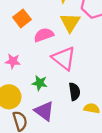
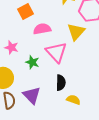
yellow triangle: (70, 22) -> (76, 32), moved
green star: (40, 83) -> (32, 62), moved

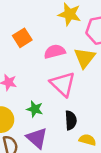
pink semicircle: (42, 29) -> (55, 51), moved
green star: (32, 62) -> (35, 109), moved

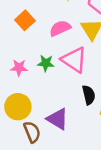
green star: (35, 109) -> (46, 63), moved

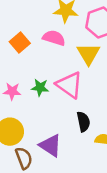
pink semicircle: (60, 28) -> (54, 38), moved, turned 40

